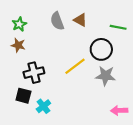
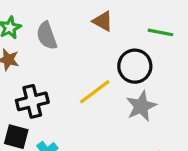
gray semicircle: (57, 21) -> (47, 36), moved
gray star: (106, 76) -> (141, 106), turned -30

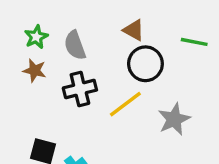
black circle: (135, 66) -> (145, 64), moved
black cross: (32, 101) -> (80, 89), moved

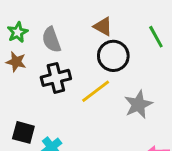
green line: (194, 42) -> (156, 37), turned 50

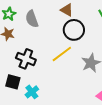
black cross: (56, 78) -> (26, 59), moved, turned 36

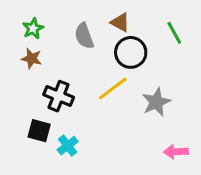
gray semicircle: (32, 19) -> (84, 36), moved

